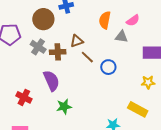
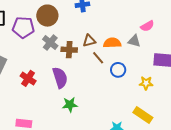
brown circle: (43, 19) -> (47, 16), moved
orange semicircle: (105, 20) -> (112, 43), moved, turned 72
yellow star: (148, 82) -> (146, 83), moved
red cross: (24, 97) -> (28, 78), moved

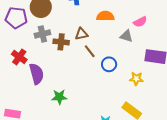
gray cross: (50, 43) -> (42, 34), turned 35
orange semicircle: (112, 43) -> (105, 16), moved
red cross: (28, 78) -> (19, 57), moved
purple semicircle: (60, 78) -> (36, 74), moved

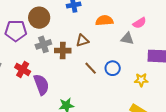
brown line: (90, 51) -> (91, 68), moved

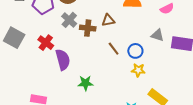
gray triangle: (127, 38) -> (157, 35), moved
gray cross: (43, 44) -> (69, 20), turned -35
yellow star: (141, 80) -> (138, 70), moved

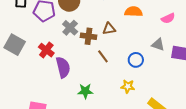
brown line: (114, 49) -> (103, 56), moved
yellow star: (138, 70) -> (128, 86), moved

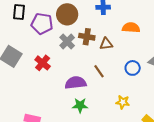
brown cross: (88, 36) -> (87, 37), moved
blue circle: (136, 60) -> (133, 68), moved
purple semicircle: (63, 67) -> (76, 83), moved, turned -85

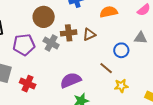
purple pentagon: (42, 24) -> (24, 45), moved
red cross: (43, 63) -> (28, 84), moved
brown line: (99, 71) -> (106, 68), moved

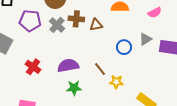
gray triangle: (140, 38) -> (145, 39), turned -48
brown line: (106, 68) -> (100, 69), moved
red cross: (28, 84) -> (33, 67), moved

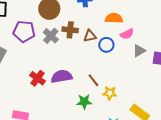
pink semicircle: (155, 13) -> (127, 34), moved
blue circle: (124, 47) -> (106, 45), moved
red cross: (33, 67) -> (37, 78), moved
green star: (74, 88) -> (84, 102), moved

